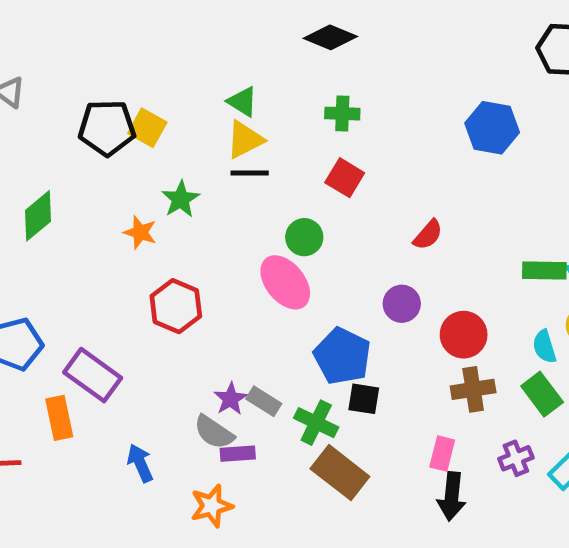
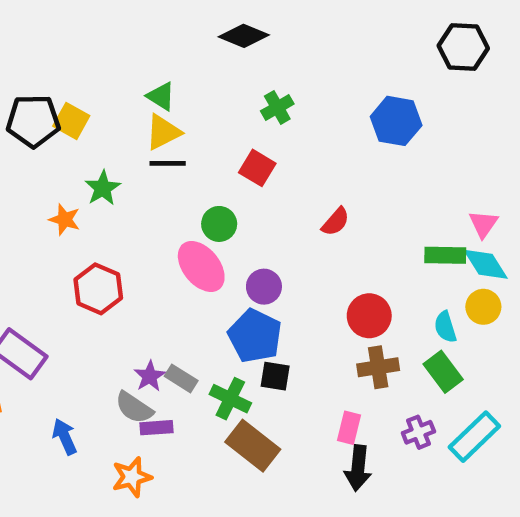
green cross: (342, 114) -> (277, 107), moved, turned -32
purple circle: (402, 304) -> (264, 287), moved

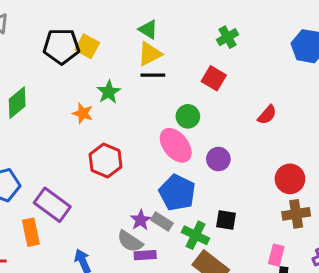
blue pentagon: (255, 336) -> (177, 193), moved

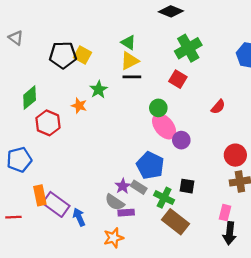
green cross: (227, 37) -> (188, 48), size x1.6
pink ellipse: (176, 145) -> (164, 126), moved
red hexagon: (106, 161) -> (48, 123), moved
purple rectangle: (52, 205) -> (56, 204), moved

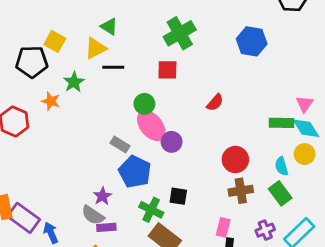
black pentagon: (63, 55) -> (32, 62), moved
yellow triangle: (130, 61) -> (96, 48), moved
red square: (178, 79) -> (167, 70), turned -30
gray rectangle: (139, 187) -> (120, 145), moved

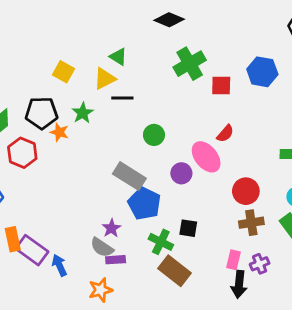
black pentagon: (32, 62) -> (42, 113), moved
red square: (167, 70) -> (221, 86), moved
pink ellipse: (151, 126) -> (206, 157), moved
gray rectangle: (120, 145) -> (129, 176), size x1.6
purple cross: (265, 230) -> (260, 264), moved

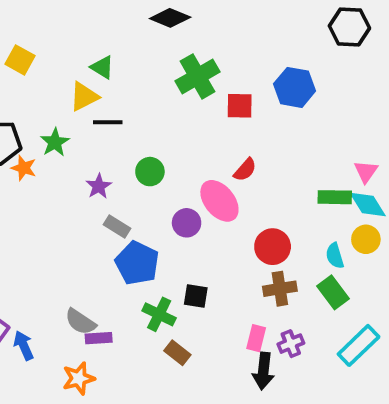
yellow square: (63, 72) -> (20, 60), moved
gray rectangle: (129, 176) -> (117, 226), size x0.6
purple star: (111, 228) -> (99, 186), moved
brown rectangle: (175, 271) -> (177, 353), size x0.6

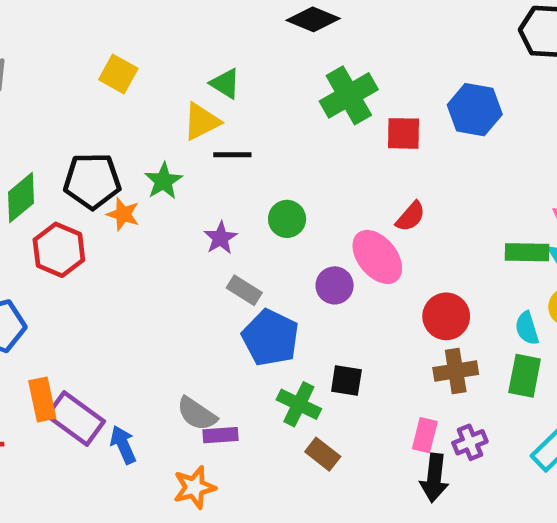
green rectangle: (333, 292) -> (525, 376), turned 48

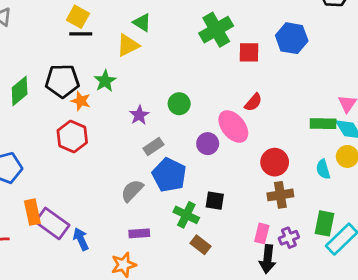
black line: (232, 155) -> (81, 34), moved
red hexagon: (59, 250) -> (72, 136), moved
gray rectangle: (244, 290) -> (153, 146), turned -66
green rectangle: (525, 376) -> (325, 223), moved
gray semicircle: (197, 414) -> (132, 191), moved, turned 100

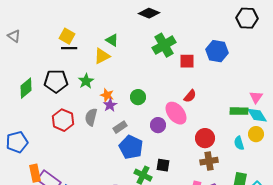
orange star: (81, 101) -> (107, 95), moved
gray semicircle: (132, 191) -> (91, 117), moved, turned -30

